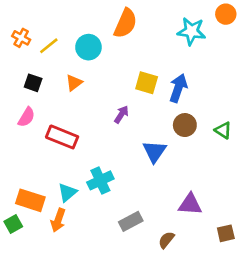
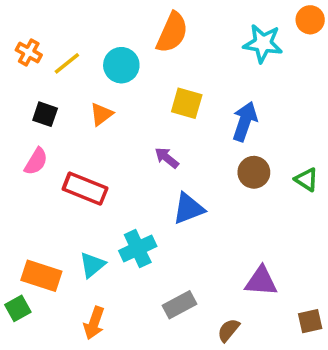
yellow square: (147, 83) -> (187, 103), moved
purple arrow: (121, 114) -> (167, 158), turned -84
blue triangle: (154, 151) -> (189, 209), moved, turned 35
orange arrow: (58, 220) -> (94, 323), moved

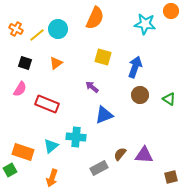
cyan circle: (121, 65) -> (58, 29), moved
cyan cross: (138, 249) -> (76, 137), turned 30
brown semicircle: (228, 330) -> (120, 154), moved

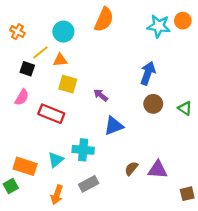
orange circle: (171, 11) -> (183, 21), moved
yellow line: (37, 35) -> (40, 52), moved
yellow square: (103, 57) -> (68, 84), moved
orange triangle: (56, 63) -> (60, 60), moved, turned 32
gray rectangle: (99, 168) -> (89, 184), moved

